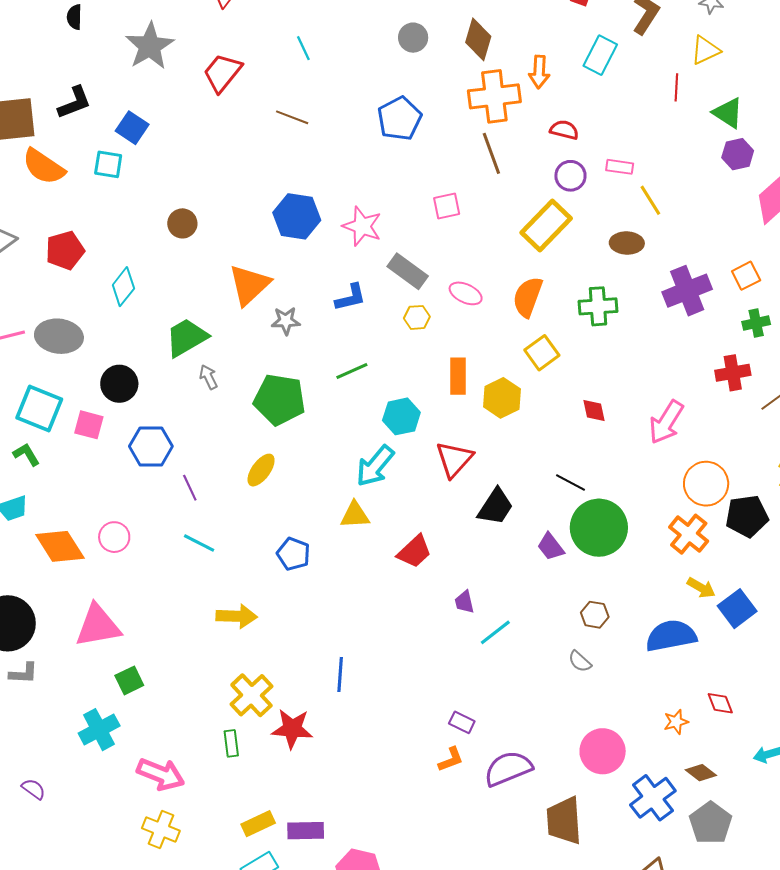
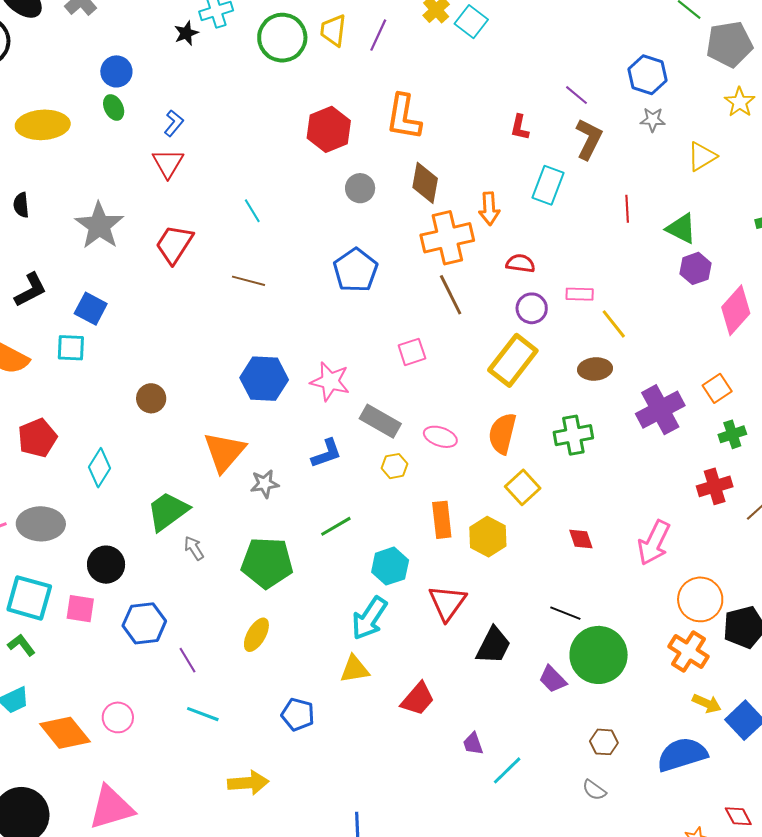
yellow triangle: (705, 50) -> (702, 156), moved

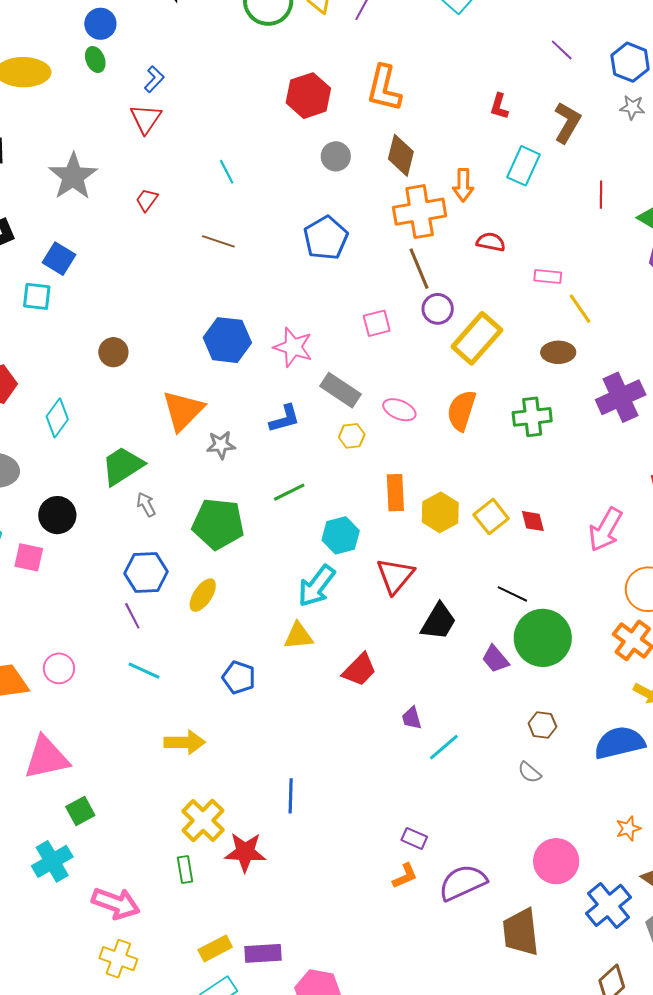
purple line: (577, 95) -> (562, 50), moved
red trapezoid: (174, 244) -> (147, 200), size x0.6
purple circle: (532, 308) -> (438, 309), moved
yellow square: (523, 487) -> (491, 517), moved
blue hexagon: (144, 623) -> (146, 573), moved

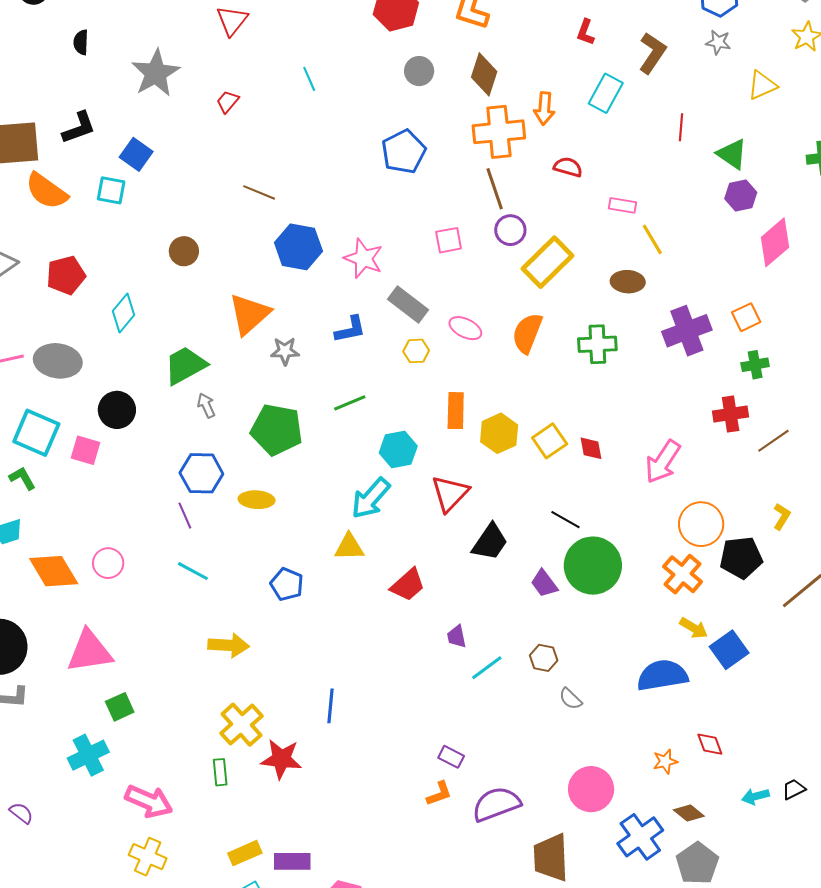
brown line: (218, 241) -> (259, 192), moved
yellow ellipse: (203, 595) -> (257, 500), turned 56
brown hexagon: (542, 725) -> (544, 658), moved

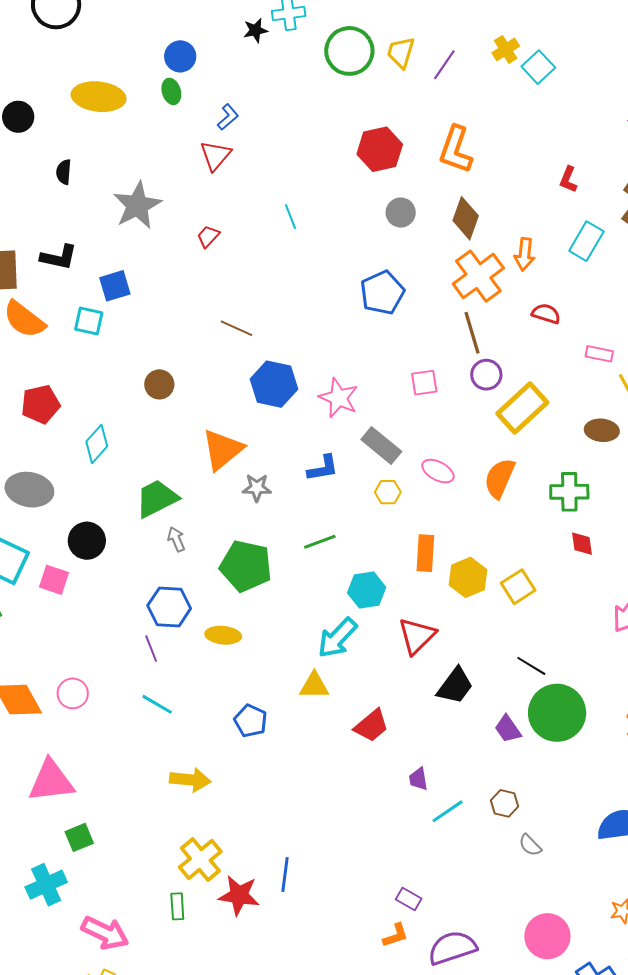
black L-shape: (79, 128) -> (59, 257), turned 30
orange cross: (499, 132) -> (478, 276), turned -33
blue square: (136, 154) -> (115, 286), turned 36
red diamond: (591, 448) -> (582, 544), moved
blue line: (331, 706) -> (285, 875), moved

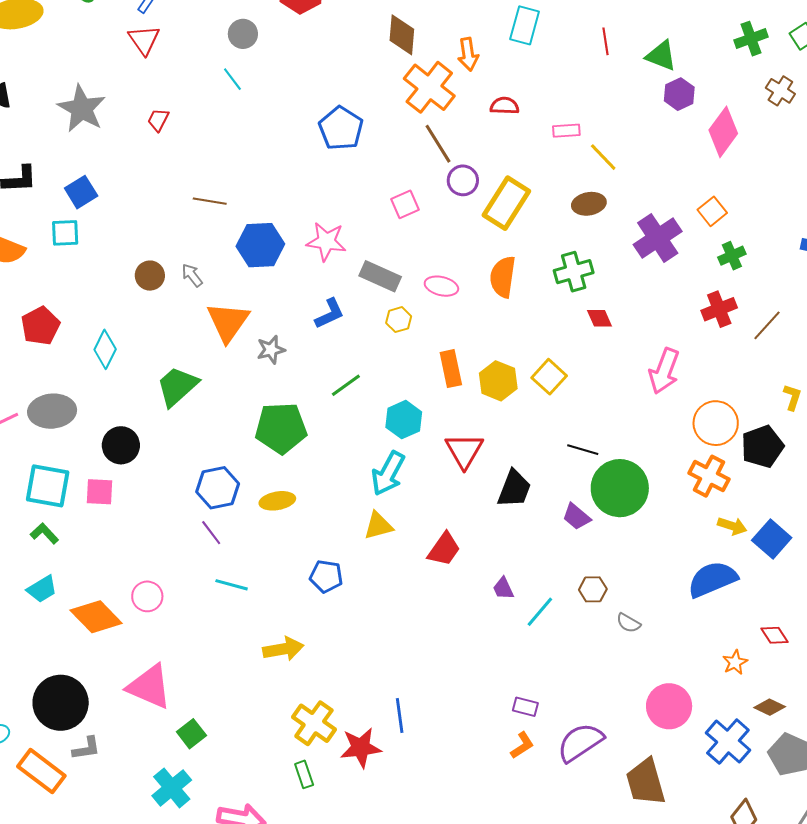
gray circle: (401, 213) -> (243, 34), moved
gray arrow: (176, 539) -> (192, 275), moved
pink triangle: (51, 781) -> (149, 687), turned 45

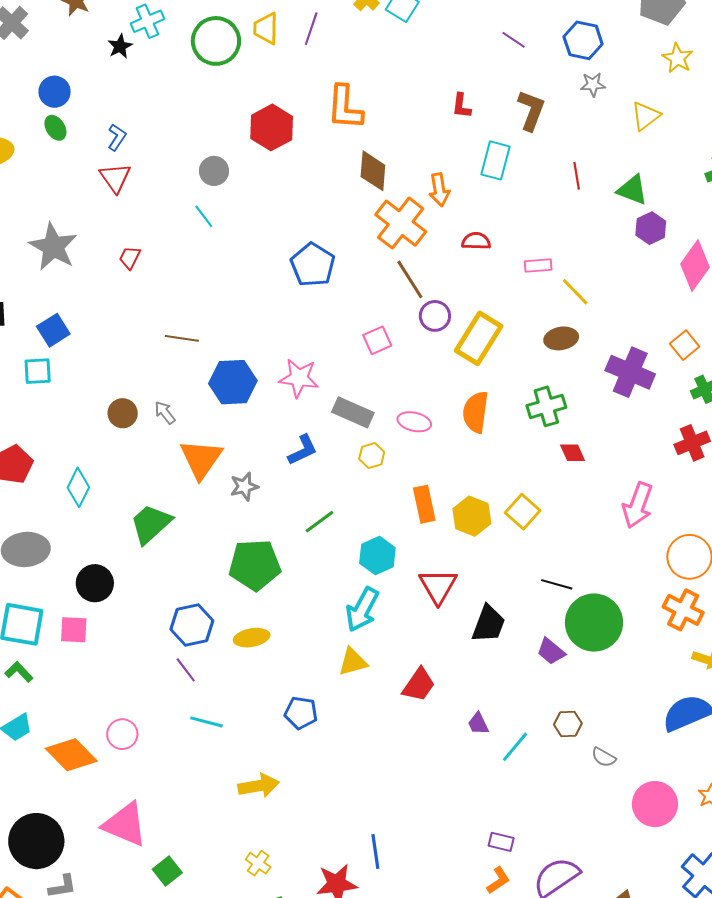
purple cross: (658, 238) -> (630, 372), turned -33
pink circle: (669, 706) -> (655, 804), moved
yellow cross: (314, 723) -> (258, 863), moved, size x0.6

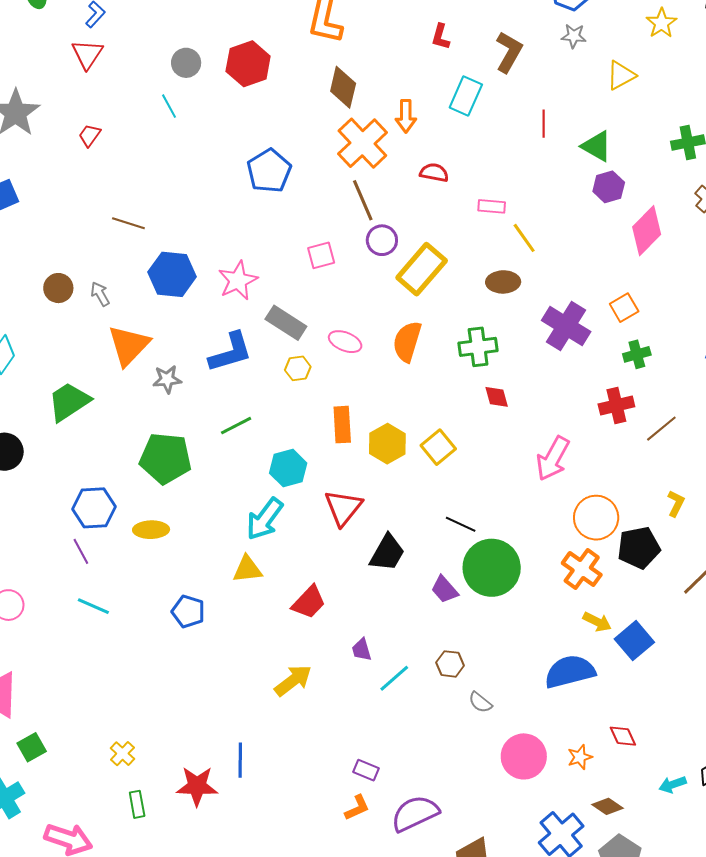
red hexagon: (272, 127) -> (248, 64), moved
pink star: (299, 378) -> (238, 280), turned 30
blue L-shape: (303, 450) -> (230, 352), size x1.4
yellow arrow: (259, 786) -> (293, 681), moved, turned -36

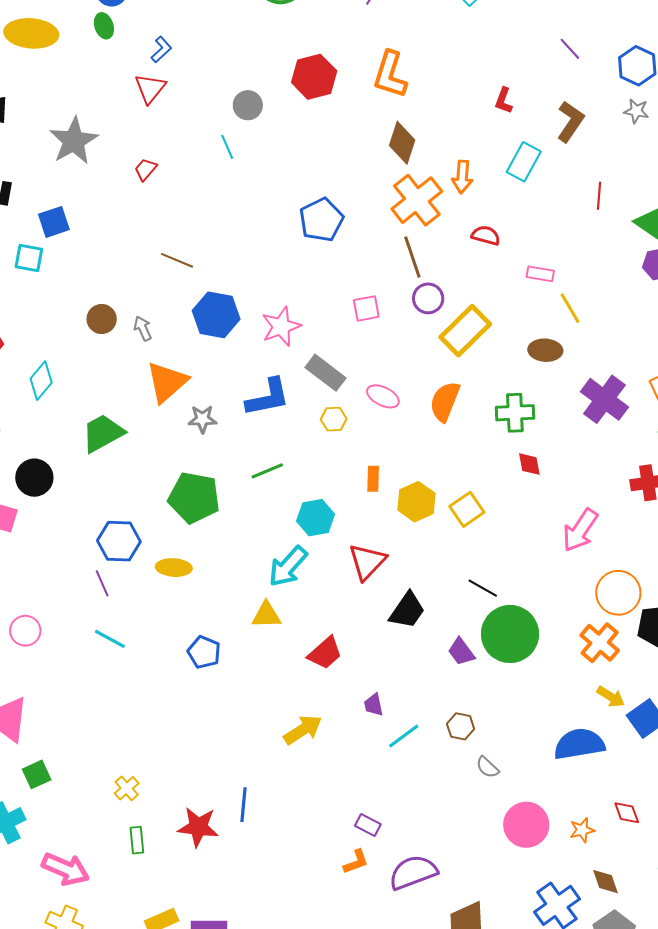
red hexagon: (248, 64) -> (314, 77), moved
orange rectangle: (342, 425) -> (373, 479), size x0.7
brown diamond: (607, 806) -> (606, 882), turned 32

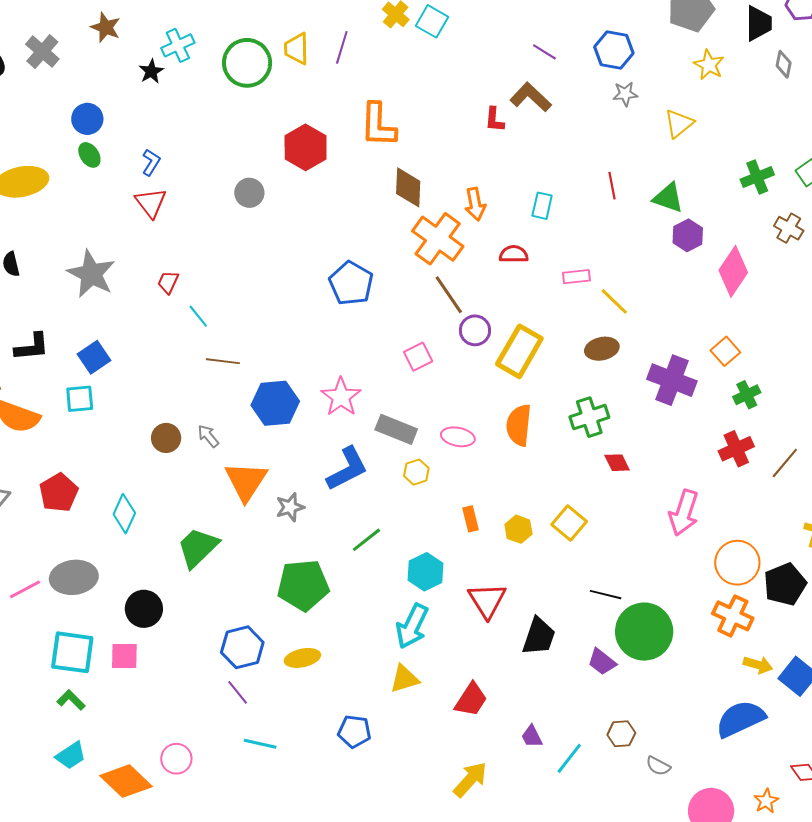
brown L-shape: (570, 121) -> (531, 97), moved, turned -66
cyan line: (227, 147) -> (198, 316), moved
cyan rectangle: (524, 162) -> (542, 206), moved, size x0.7
yellow hexagon: (416, 502) -> (518, 529), size x0.7

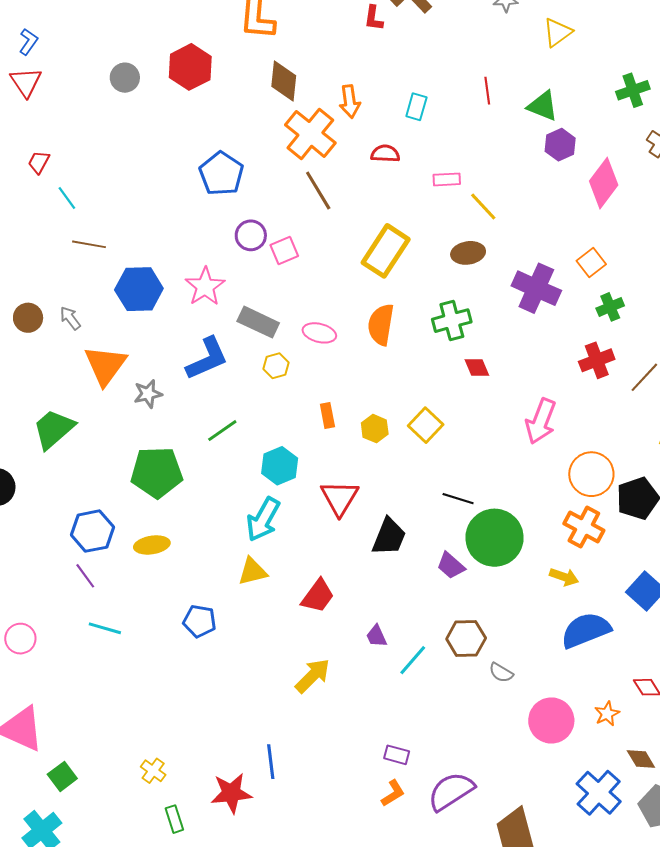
red hexagon: (306, 147) -> (190, 67), moved
purple circle: (475, 330) -> (251, 235), moved
yellow arrow: (758, 665) -> (564, 577), moved
brown hexagon: (621, 734) -> (466, 638), size x1.4

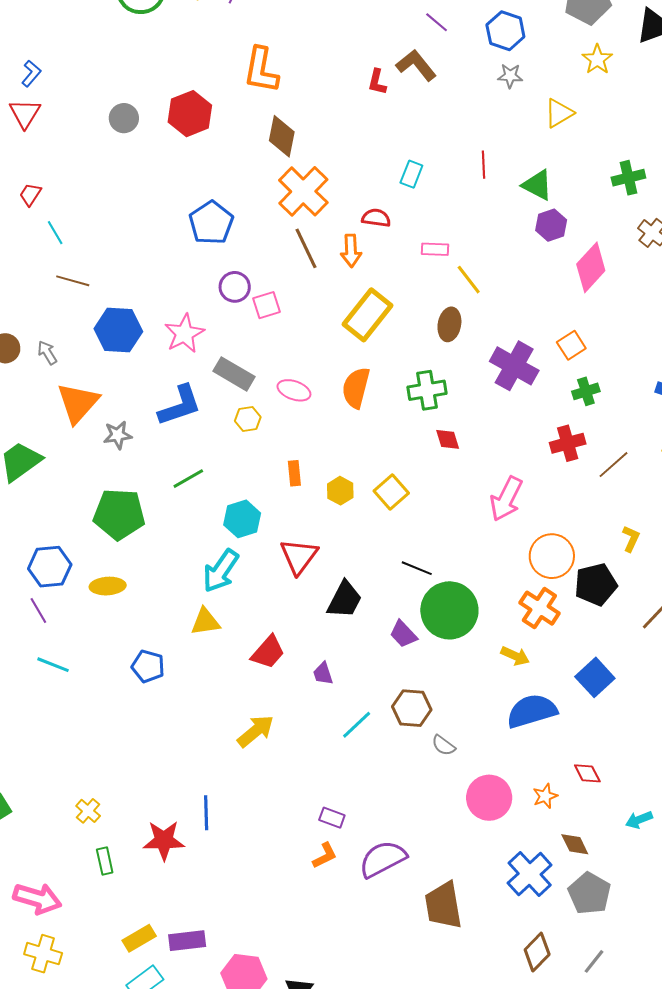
orange arrow: (350, 101) -> (351, 251), moved
brown ellipse: (468, 253) -> (449, 324), turned -76
purple trapezoid: (376, 636) -> (323, 674), moved

